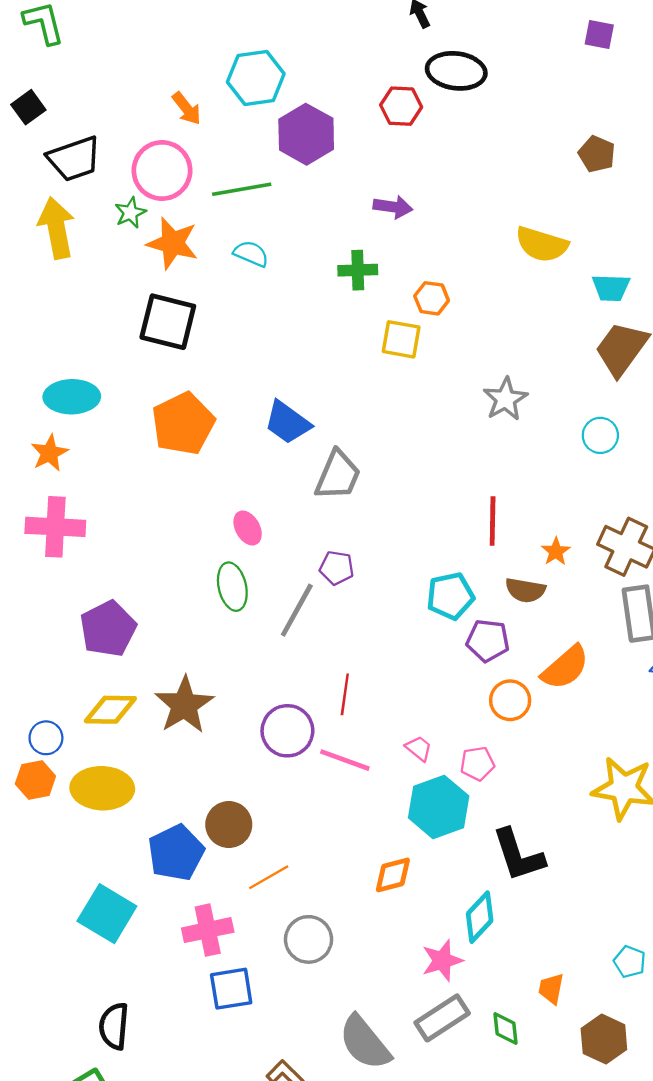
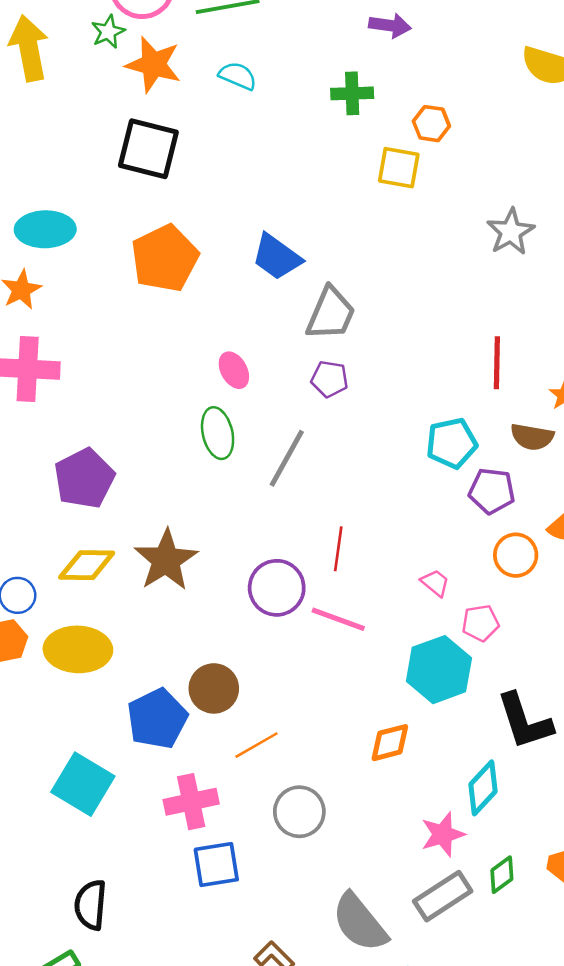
purple pentagon: (337, 568) -> (330, 379), moved
pink trapezoid: (419, 748) -> (435, 583), moved
green diamond: (505, 1028) -> (502, 875), moved, turned 60

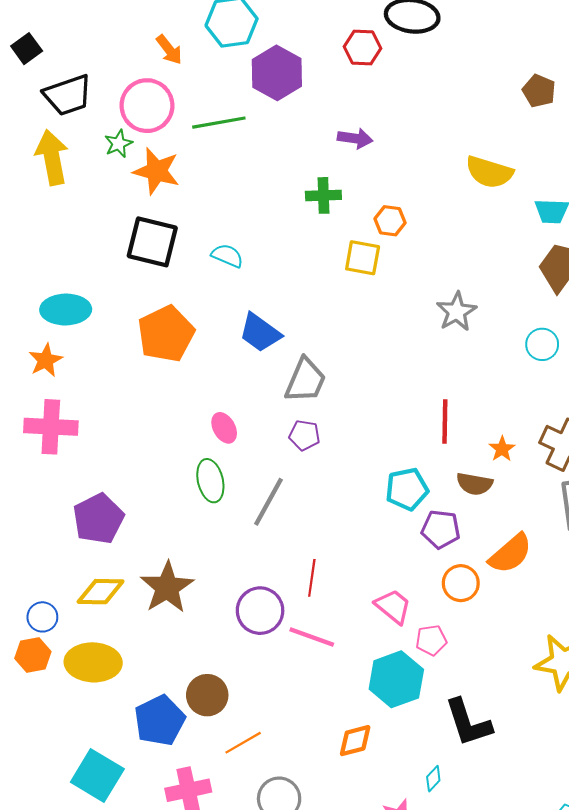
cyan semicircle: (238, 76) -> (227, 256), moved
pink trapezoid: (435, 583) -> (393, 606), size x1.5
cyan diamond: (483, 788) -> (433, 779), size x0.6

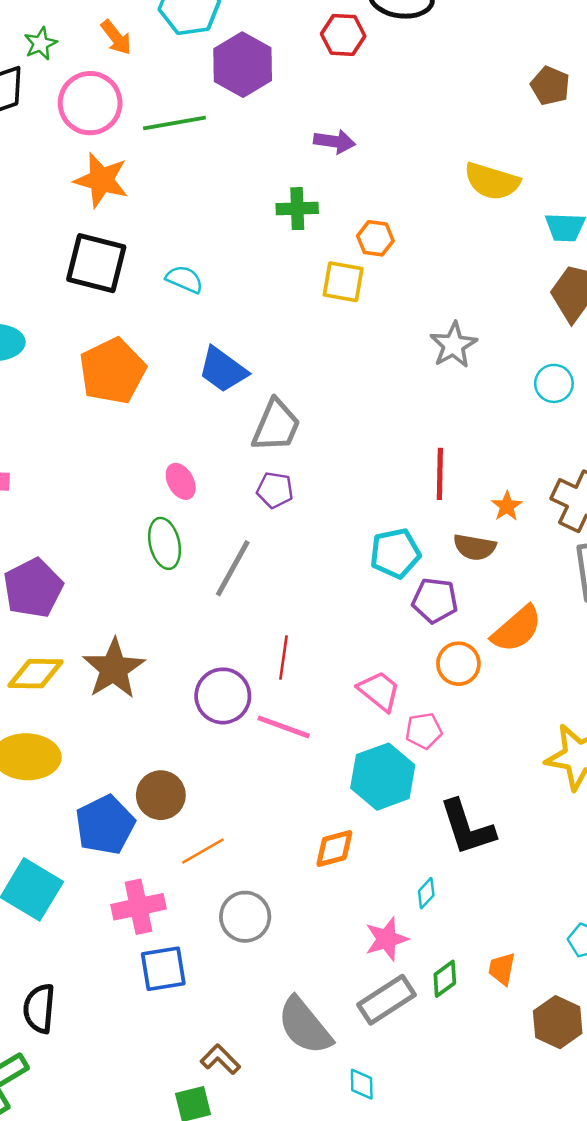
green star: (118, 144) -> (40, 44), moved

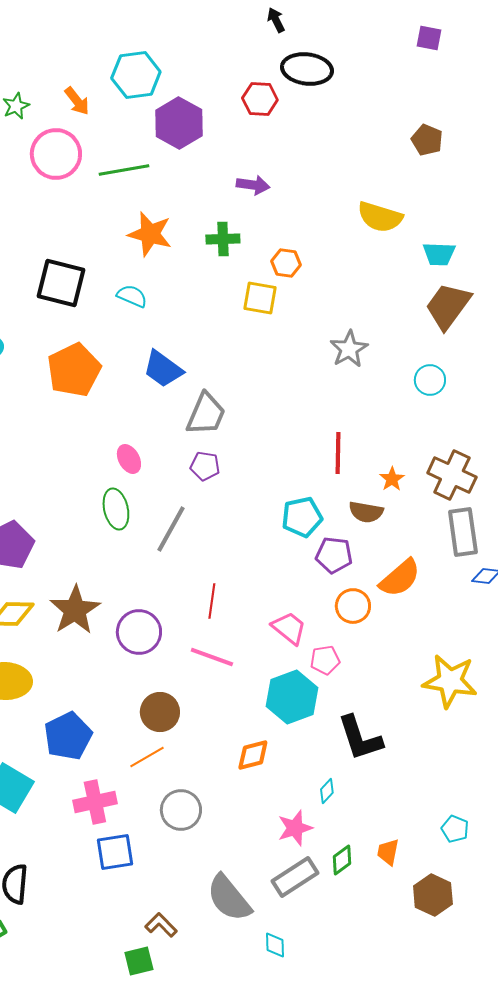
orange star: (101, 180) -> (150, 234), moved
purple circle: (223, 696) -> (139, 632), moved
brown circle: (161, 795) -> (160, 712), moved

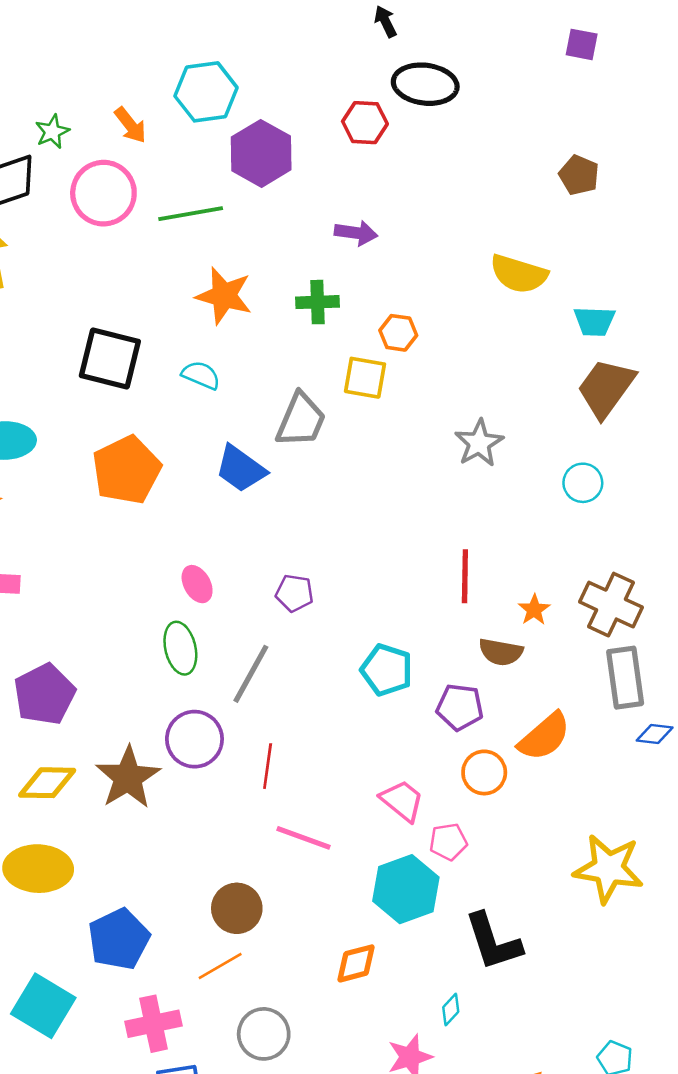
gray trapezoid: (206, 414) -> (301, 420), moved
cyan pentagon: (302, 517) -> (387, 670), moved, turned 30
red line: (212, 601) -> (268, 766), moved
purple circle: (139, 632) -> (194, 739), moved

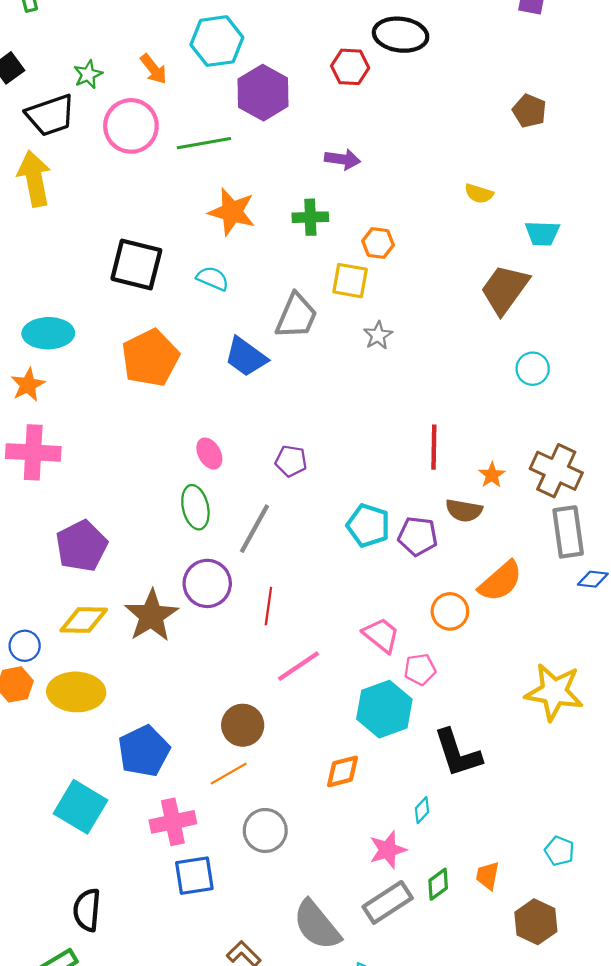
yellow semicircle: (519, 274) -> (479, 194), size x0.6
brown trapezoid: (606, 388) -> (505, 289), moved
gray star: (479, 443) -> (378, 335), moved, size x0.7
purple pentagon: (460, 707) -> (418, 536), moved
pink line: (303, 838) -> (299, 666), turned -54

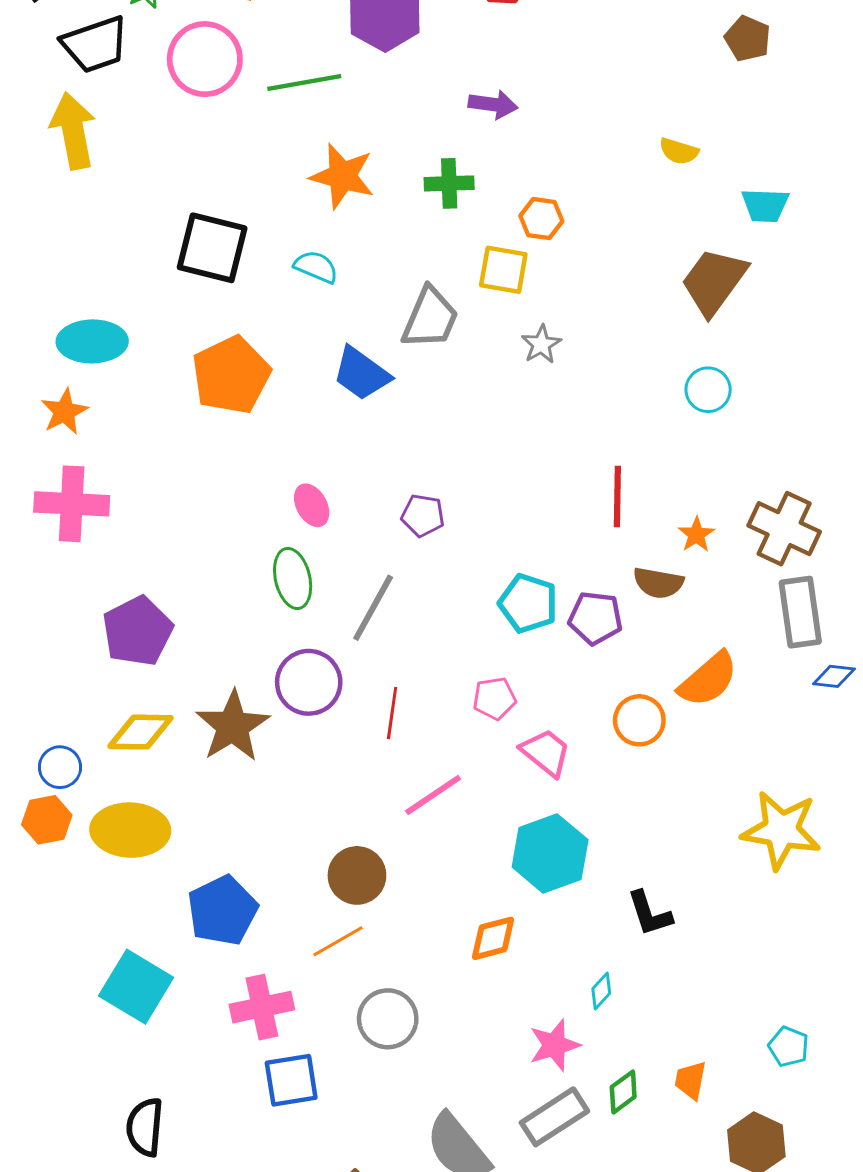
cyan circle: (533, 369) -> (708, 390), moved
pink pentagon: (420, 669) -> (494, 698), moved
black L-shape: (457, 753) -> (650, 913), size x0.7

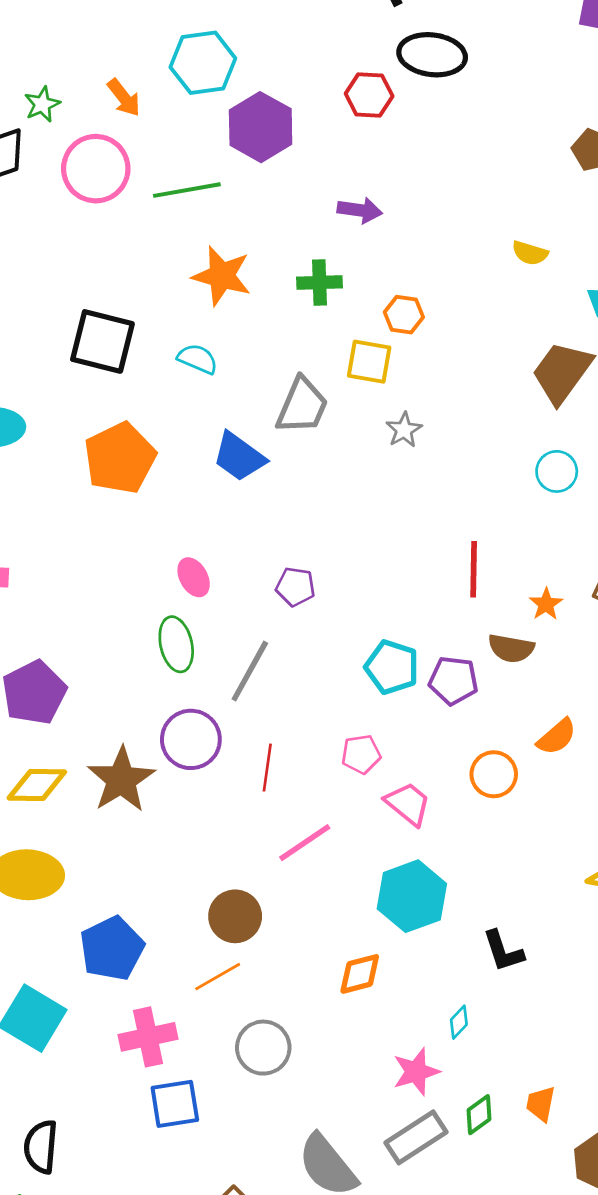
orange semicircle: (708, 679) -> (557, 737), size x0.7

